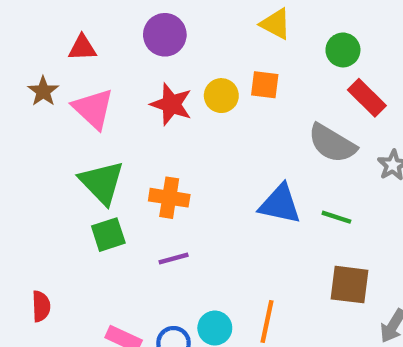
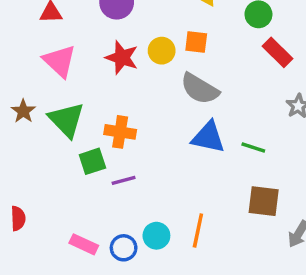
brown star: (43, 91) -> (23, 111), moved
gray semicircle: (332, 143) -> (200, 89), moved
green square: (108, 235) -> (92, 161), moved

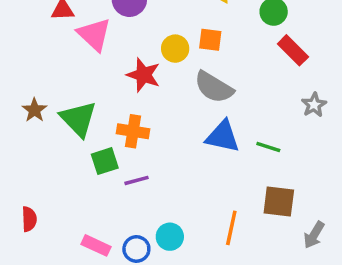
red star: (122, 58) -> (143, 75), moved
pink triangle: (60, 61) -> (94, 34), moved
orange line: (198, 231) -> (231, 228), moved

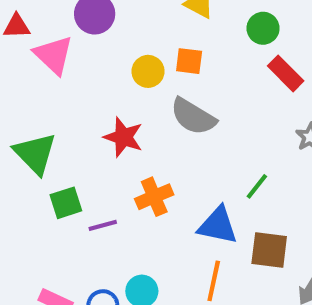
red star: (143, 75) -> (123, 137), moved
orange cross: (133, 131) -> (154, 197), moved, turned -32
blue triangle: (223, 136) -> (218, 225), moved
green line: (268, 147) -> (257, 186), turned -70

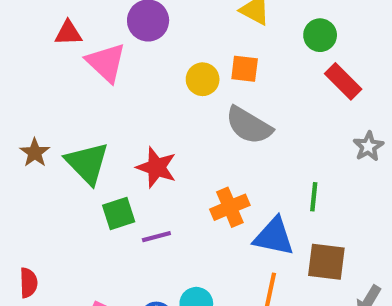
red star: (123, 137) -> (156, 167), moved
green line: (257, 186) -> (314, 197), turned -32
orange cross: (154, 197) -> (230, 207), moved

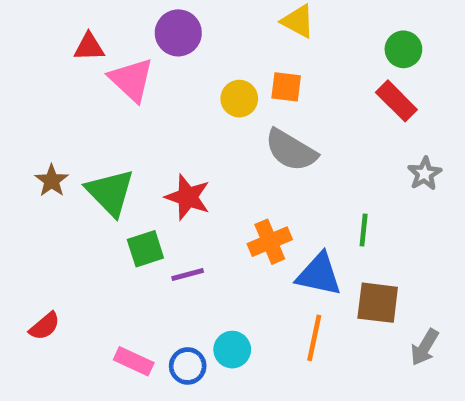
green circle: (320, 35) -> (403, 49), moved
red semicircle: (28, 283) -> (45, 326), turned 52

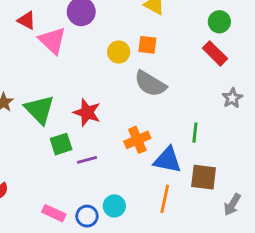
red triangle: (89, 47) -> (27, 20), turned 30

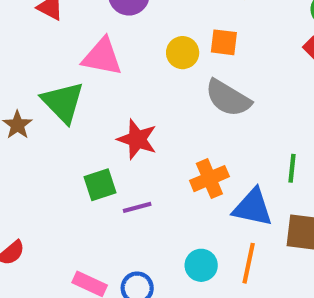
pink triangle: (52, 41) -> (102, 57), moved, turned -32
green triangle: (39, 110) -> (63, 102), moved
cyan circle: (114, 206) -> (201, 265), moved

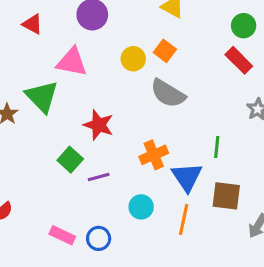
orange square: (224, 42) -> (165, 51), turned 30
green square: (100, 185) -> (70, 160), turned -30
blue triangle: (253, 207) -> (187, 177), turned 44
cyan circle: (201, 265) -> (141, 207), moved

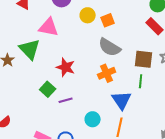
orange square: (165, 51) -> (108, 20), turned 32
yellow circle: (133, 59) -> (88, 15), moved
orange cross: (154, 155) -> (107, 73), moved
brown square: (226, 196) -> (144, 59), moved

